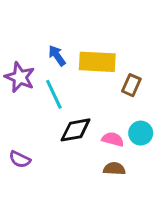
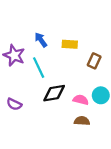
yellow rectangle: (97, 62) -> (70, 44), size x0.6
purple semicircle: (20, 159) -> (14, 104), moved

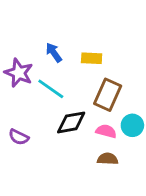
brown rectangle: (94, 61) -> (108, 95), moved, size x1.5
cyan line: (39, 68) -> (51, 89), turned -30

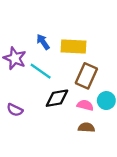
yellow rectangle: (92, 58) -> (73, 47), size x1.5

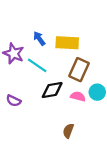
brown semicircle: (86, 128) -> (68, 131), moved, turned -72

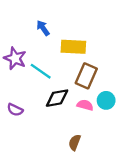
blue arrow: (39, 38) -> (43, 28), moved

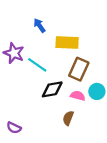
purple semicircle: (15, 110) -> (14, 128), moved
brown semicircle: (75, 142) -> (68, 118), moved

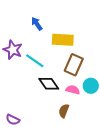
black diamond: (52, 89) -> (49, 84), turned 65

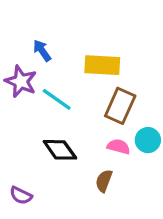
blue arrow: (37, 24) -> (42, 50), moved
black diamond: (49, 84) -> (60, 150), moved

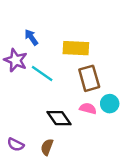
brown rectangle: (120, 106) -> (89, 78), turned -40
black diamond: (60, 150) -> (59, 118), moved
brown semicircle: (104, 181) -> (47, 147), moved

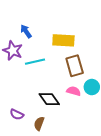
cyan line: (42, 73) -> (35, 62), turned -48
purple semicircle: (16, 145) -> (17, 114), moved

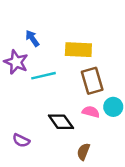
brown semicircle: (39, 124) -> (83, 152), moved

